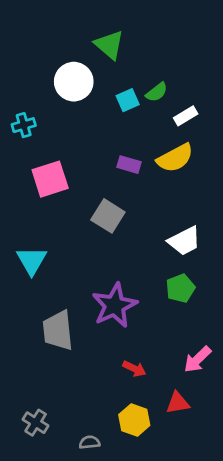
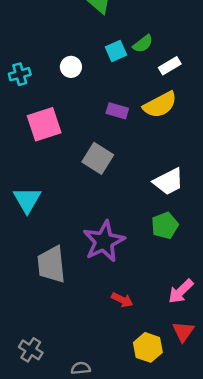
white circle: (74, 82) -> (71, 67), moved, size x0.6
red triangle: (178, 403) -> (183, 332), moved, turned -45
yellow hexagon: (134, 420) -> (148, 347), moved

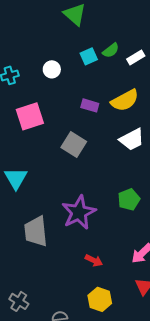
white rectangle: (170, 66) -> (136, 57), moved
white trapezoid: (169, 182) -> (132, 139), moved
yellow hexagon: (148, 347) -> (100, 299), moved

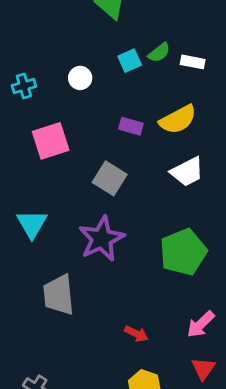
white rectangle: (136, 57) -> (193, 62), turned 42
green pentagon: (129, 199) -> (183, 252), size x1.6
purple star: (79, 212) -> (102, 239), moved

